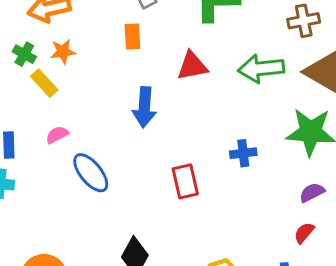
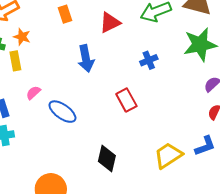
orange star: (63, 52) -> (22, 37), turned -30
yellow rectangle: (44, 83) -> (15, 61), turned 48
blue cross: (243, 153) -> (149, 60), moved

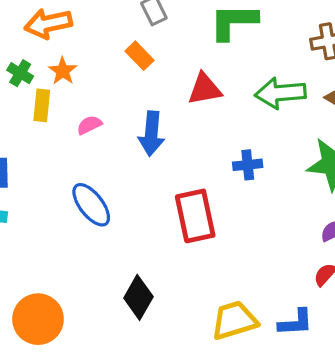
orange rectangle: (65, 14) -> (140, 56), turned -42
pink semicircle: (33, 93) -> (89, 125), moved
red rectangle: (126, 100) -> (195, 216), size x1.4

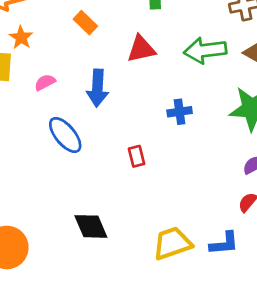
blue ellipse: (91, 205) -> (65, 135), moved
red rectangle: (195, 216) -> (137, 156), size x0.5
black diamond: (138, 297) -> (91, 226), turned -51

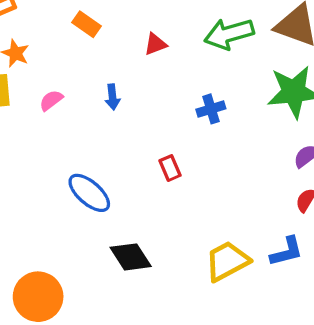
red triangle: (141, 49) -> (155, 44), size x0.7
blue arrow: (98, 88) -> (112, 97), size x0.6
blue ellipse: (65, 135) -> (89, 193), moved

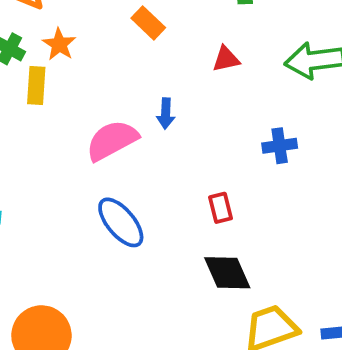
pink semicircle: (51, 100) -> (112, 140), moved, size x1.8
black diamond: (131, 257) -> (227, 273), moved

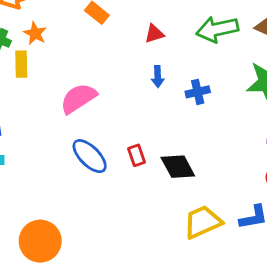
blue arrow: (166, 114) -> (158, 77), moved
red rectangle: (220, 208) -> (136, 155), moved
black diamond: (227, 273) -> (178, 167), moved

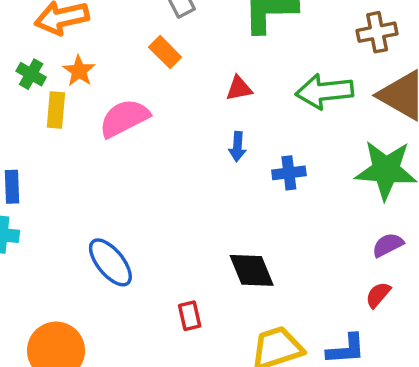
pink semicircle: (78, 98) -> (124, 118), moved
red rectangle: (136, 155) -> (190, 316), moved
blue ellipse: (90, 156) -> (110, 262), moved

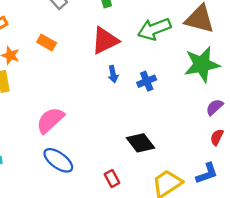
orange rectangle: (165, 52) -> (47, 43), moved
red triangle: (239, 88) -> (105, 41), size x1.8
pink semicircle: (124, 118) -> (50, 120), moved

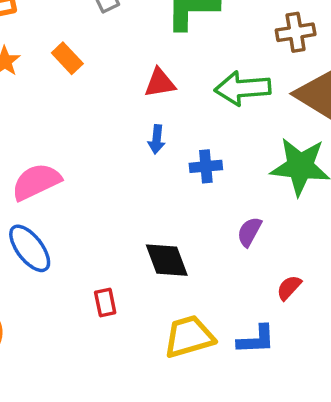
red triangle: (105, 41) -> (160, 83), size x0.7
purple semicircle: (215, 107) -> (249, 232), moved, turned -36

